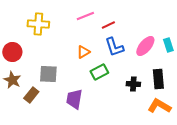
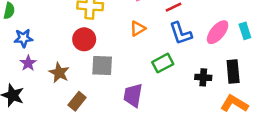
red circle: (12, 52) -> (84, 39), moved
orange triangle: (83, 52) -> (138, 29), moved
brown rectangle: (31, 95) -> (77, 101), moved

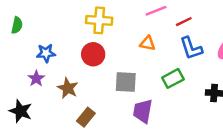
orange triangle: (138, 29) -> (148, 43), turned 42
blue star: (23, 38) -> (46, 53), moved
gray square: (102, 66) -> (126, 82), moved

